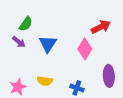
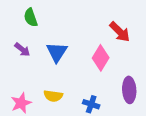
green semicircle: (26, 24) -> (31, 18), moved, turned 126
red arrow: (101, 27) -> (120, 32), turned 72

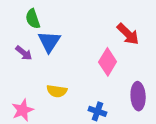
blue triangle: (57, 52) -> (49, 42), moved
yellow semicircle: (53, 96) -> (57, 91), moved

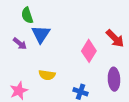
red arrow: (128, 34) -> (115, 38), moved

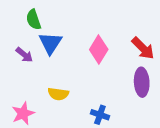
pink diamond: (89, 51) -> (99, 50), moved
purple ellipse: (114, 79) -> (142, 82), moved

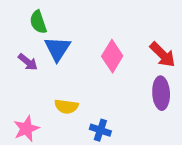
blue cross: (100, 115) -> (100, 130), moved

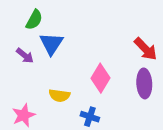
green semicircle: (38, 22) -> (34, 20), turned -132
pink diamond: (112, 56) -> (100, 78), moved

